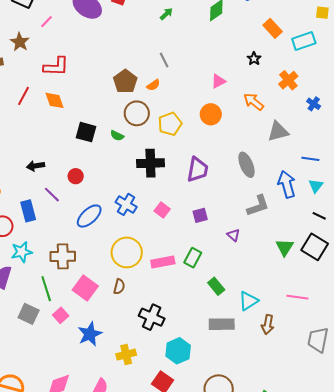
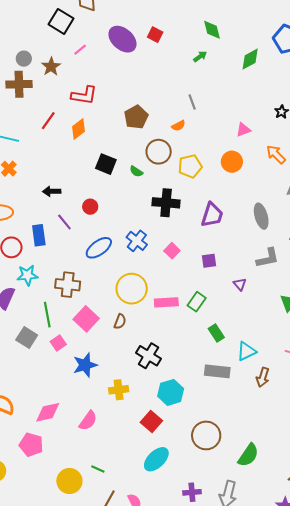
brown pentagon: (125, 81) -> (136, 117), moved
orange diamond: (55, 100) -> (79, 129), turned 65

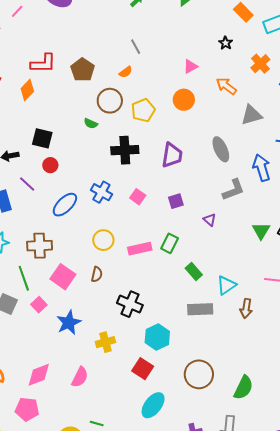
red L-shape: (84, 95) -> (43, 63), moved
black square: (106, 164) -> (42, 138), moved
yellow circle: (132, 289) -> (103, 240), size x0.7

